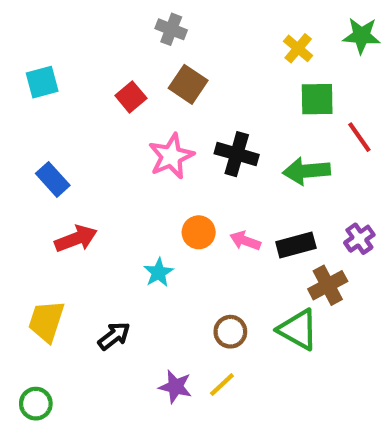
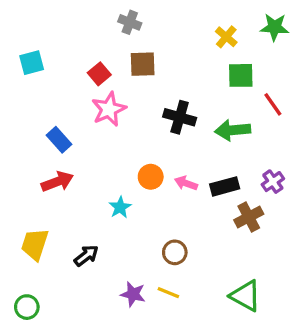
brown square: (188, 84) -> (143, 64), turned -36
pink star: (171, 156) -> (109, 109), moved
blue rectangle: (53, 179) -> (59, 140), moved
green triangle: (298, 330) -> (246, 296), moved
yellow line: (222, 385) -> (168, 293), turned 65

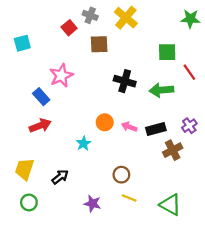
yellow cross: (226, 37) -> (126, 18), moved, size x1.5
red square: (99, 74) -> (69, 28), moved
pink star: (109, 109) -> (61, 76), moved
yellow line: (168, 293) -> (129, 198), moved
green circle: (27, 307) -> (29, 202), moved

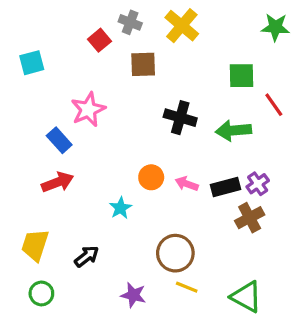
purple cross: (189, 126) -> (258, 184), moved
brown circle: (121, 175) -> (175, 253), size x1.5

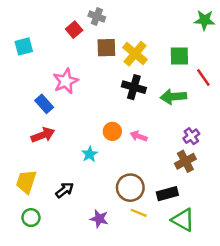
yellow cross: (182, 26) -> (135, 54), moved
black rectangle: (225, 187) -> (167, 194), moved

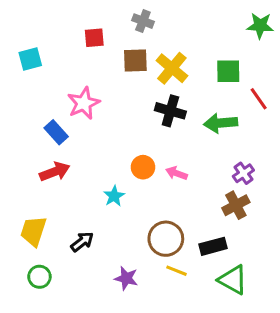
gray cross: (97, 16) -> (143, 21), moved
red square: (74, 30) -> (94, 38), turned 35

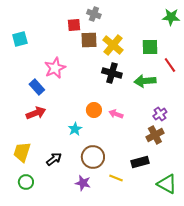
red square: (94, 38) -> (74, 25), moved
brown circle: (166, 239) -> (93, 157), moved
green triangle: (233, 280) -> (167, 184), moved

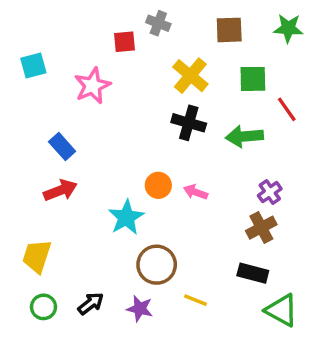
brown square: (89, 40) -> (229, 30), moved
pink star: (55, 68) -> (92, 86), moved
cyan star: (75, 129) -> (126, 217), size x1.5
black arrow: (54, 159) -> (91, 304), moved
black rectangle: (140, 162) -> (253, 273), moved, turned 30

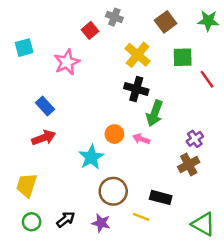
brown square: (229, 30) -> (166, 22), turned -35
red square: (125, 42) -> (90, 30), turned -35
green arrow: (244, 136) -> (155, 113), moved, turned -65
black rectangle: (253, 273) -> (161, 197), moved

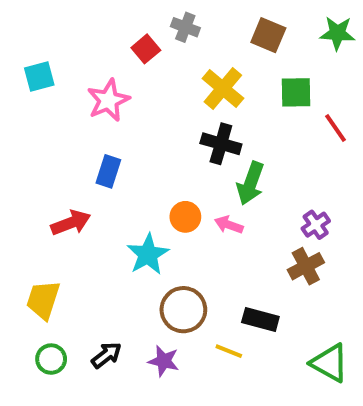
brown square: (166, 22) -> (268, 35), turned -30
blue rectangle: (45, 106) -> (108, 171), moved, turned 60

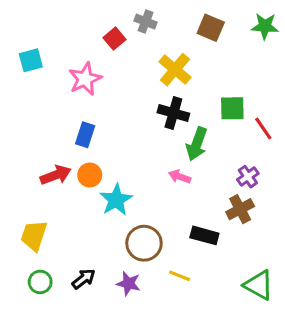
green square: (296, 92) -> (232, 108), moved
red line: (335, 128) -> (263, 128), moved
orange circle: (185, 217) -> (90, 175), moved
black rectangle: (260, 320) -> (204, 235), moved

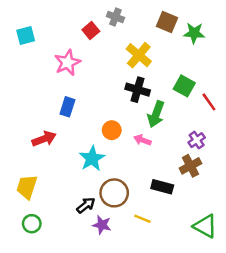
green star: (265, 26) -> (194, 33), moved
cyan square: (31, 60) -> (26, 35), moved
green square: (232, 108) -> (184, 86), turned 30
orange circle: (90, 175) -> (112, 130), moved
black arrow: (84, 279) -> (86, 205), moved

